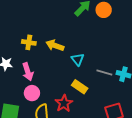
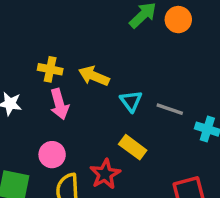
pink arrow: (28, 72) -> (59, 104), moved
gray line: (104, 72) -> (170, 109), moved

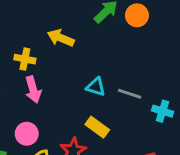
yellow arrow: (94, 76) -> (61, 38), moved
cyan triangle: (131, 101) -> (96, 87), turned -36

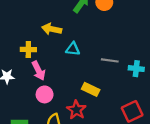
cyan triangle: (96, 87) -> (73, 49), moved
pink circle: (27, 134) -> (45, 94), moved

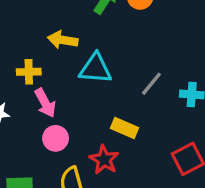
cyan triangle: (73, 49) -> (95, 69), size x1.5
gray line: (110, 60) -> (151, 84), turned -56

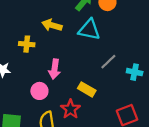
cyan triangle: (95, 69) -> (89, 30), moved
pink arrow: (45, 103) -> (55, 69), moved, turned 30

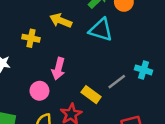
gray line: (108, 62) -> (117, 82), moved
cyan cross: (135, 72) -> (144, 70), moved

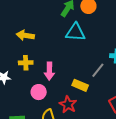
yellow arrow: (61, 21) -> (25, 35), moved
yellow cross: (31, 38) -> (26, 63), moved

